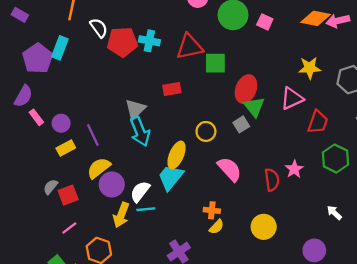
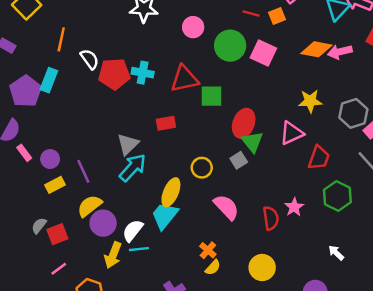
pink square: (265, 22) -> (263, 53), size x1.5
cyan arrow: (140, 131) -> (133, 168), turned -116
orange cross: (212, 210) -> (208, 250), turned 35

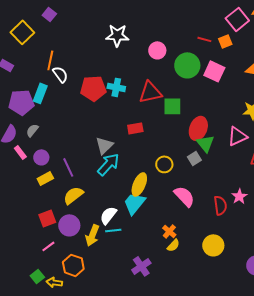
white semicircle: (90, 59) -> (60, 74), moved
purple pentagon: (25, 91) -> (21, 102), turned 30
purple circle: (103, 223) -> (69, 225), moved
gray semicircle: (39, 226) -> (32, 130), moved

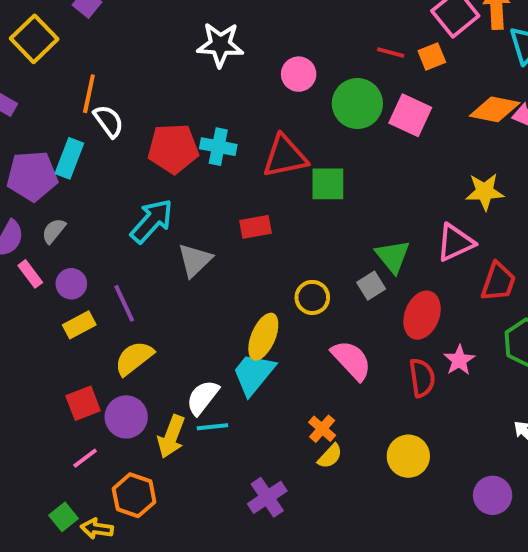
red ellipse: (198, 128) -> (422, 315), moved
cyan arrow: (108, 164) -> (152, 221), moved

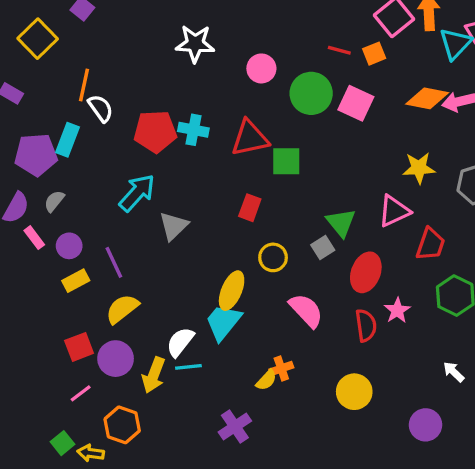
red rectangle: (255, 227) -> (250, 208), moved, turned -60
orange cross: (322, 429) -> (281, 369), turned 30
yellow semicircle: (330, 456) -> (266, 380), moved

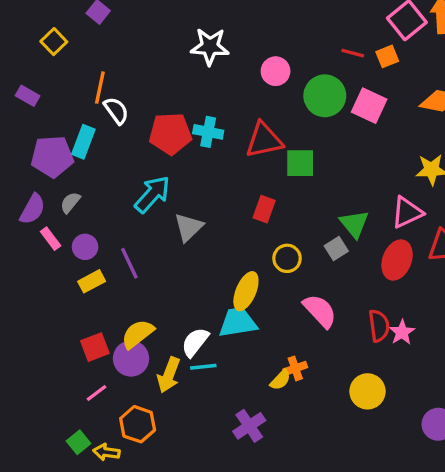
yellow square: (38, 39) -> (54, 42), size x0.7
red ellipse: (366, 272) -> (397, 260), moved
yellow semicircle: (122, 309) -> (138, 334), moved
pink star: (397, 310) -> (402, 332), moved
cyan trapezoid: (223, 322) -> (238, 322), turned 42

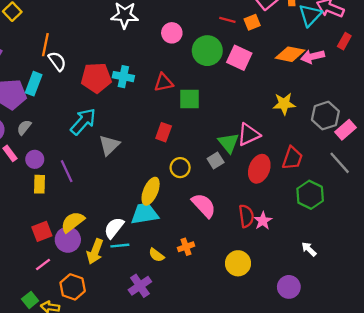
red triangle: (264, 140) -> (164, 83), size x0.7
pink triangle: (407, 212) -> (249, 134), moved
yellow rectangle: (92, 281) -> (39, 184), turned -60
yellow semicircle: (280, 380) -> (156, 255), moved, turned 84
purple cross: (249, 426) -> (140, 286), moved

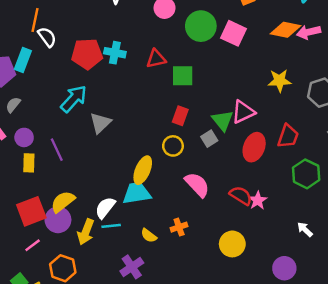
red rectangle: (164, 132) -> (180, 116), moved
red semicircle: (246, 216) -> (241, 196), turned -50
red square: (42, 231) -> (31, 211), size x1.4

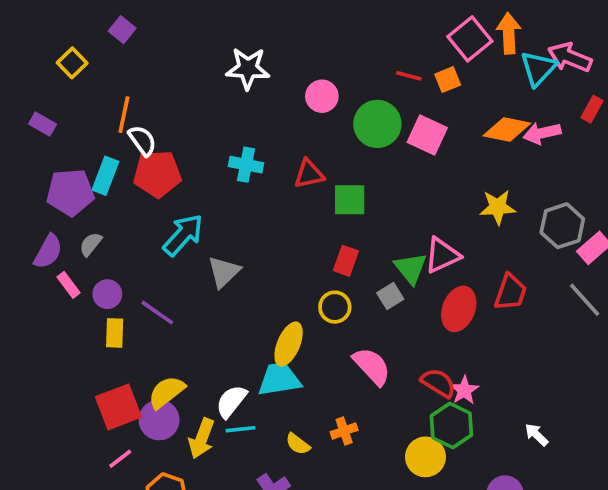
red pentagon: (87, 54) -> (157, 174), moved
purple line: (57, 150) -> (157, 313), turned -30
green hexagon: (306, 174) -> (451, 425), moved

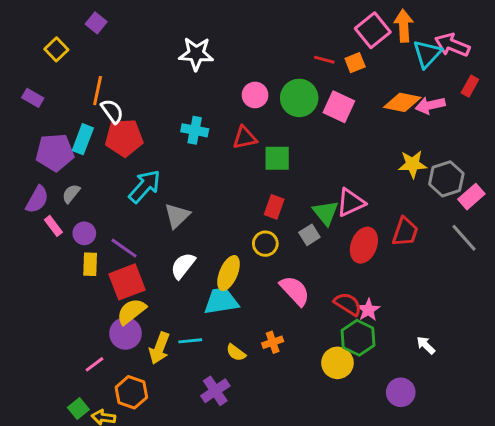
pink circle: (322, 96) -> (255, 95), moved
yellow star: (498, 207) -> (412, 164), moved
white semicircle: (231, 401) -> (183, 266), moved
red square: (118, 407) -> (127, 282), moved

